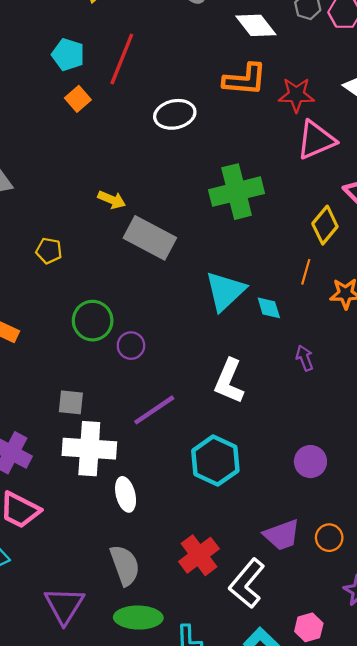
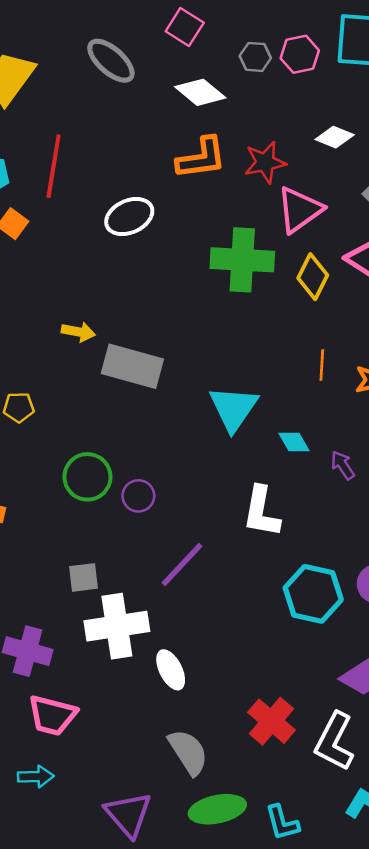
green cross: (237, 192) -> (242, 260), moved, turned 30
yellow diamond: (325, 225) -> (313, 277), moved
cyan diamond: (269, 308) -> (294, 442), moved
cyan hexagon: (215, 461) -> (313, 594), moved

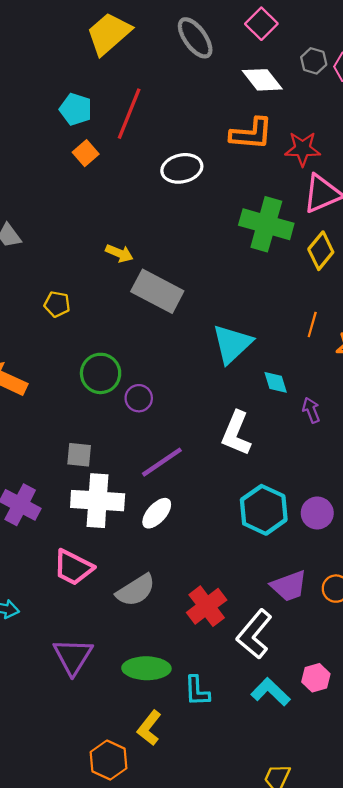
white ellipse: (171, 670) -> (157, 513), moved, turned 56
pink trapezoid: (52, 715) -> (73, 567), moved
gray semicircle: (188, 752) -> (136, 590), moved, turned 78

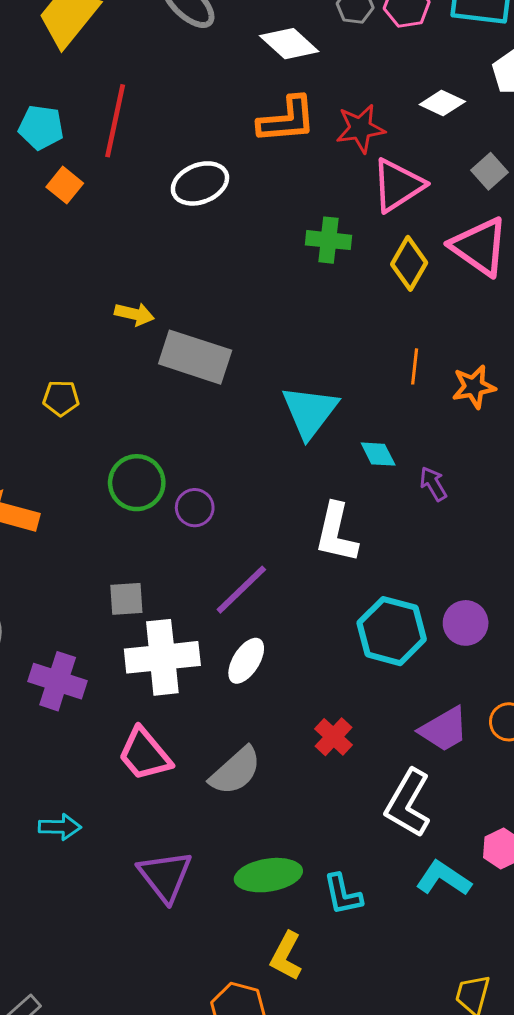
green cross: (266, 224) -> (328, 240), size x0.6
pink trapezoid: (73, 567) -> (145, 754), turned 33
red cross: (207, 606) -> (333, 737), moved, size x0.7

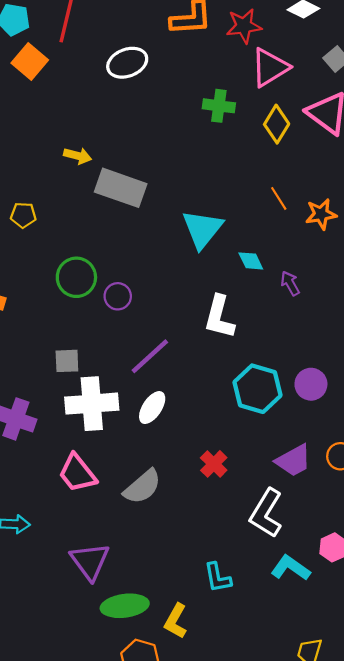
orange square: (65, 185) -> (30, 62), size x1.4
orange line: (415, 366) -> (279, 198), turned -40
green ellipse: (268, 875) -> (125, 606), moved

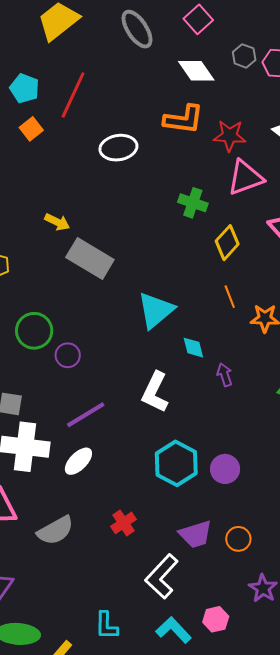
orange square: (30, 62) -> (31, 129), size x0.7
yellow diamond: (277, 124) -> (227, 243), moved

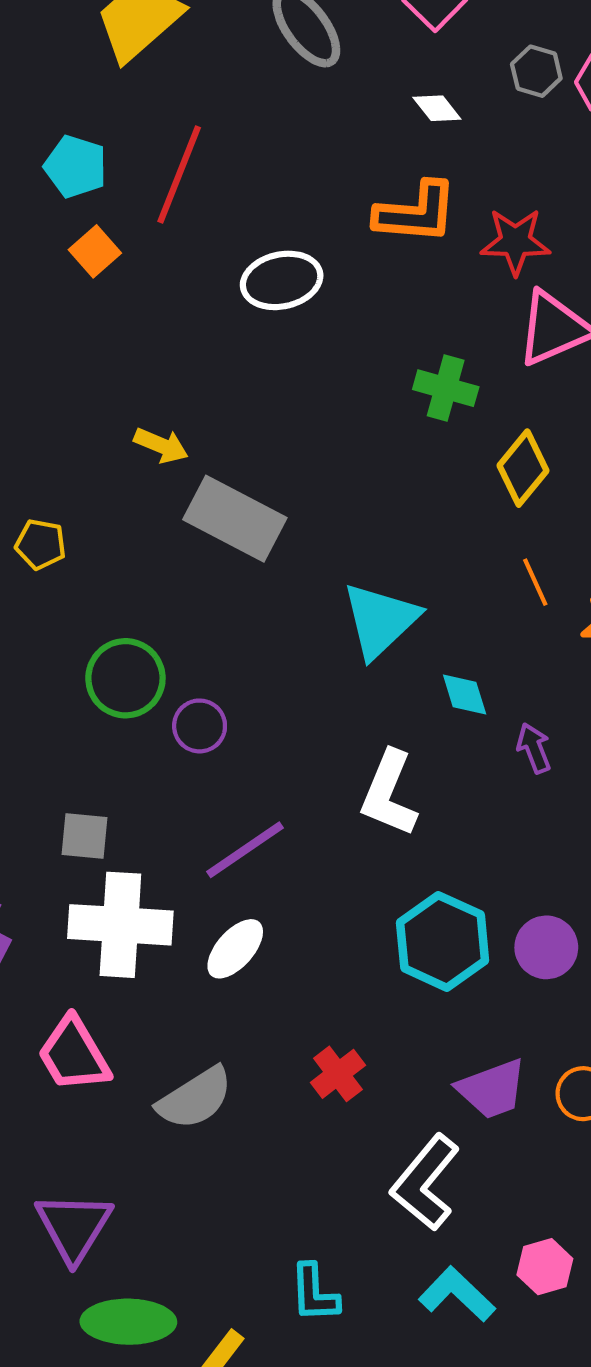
white diamond: (196, 71) -> (437, 108), size x0.6

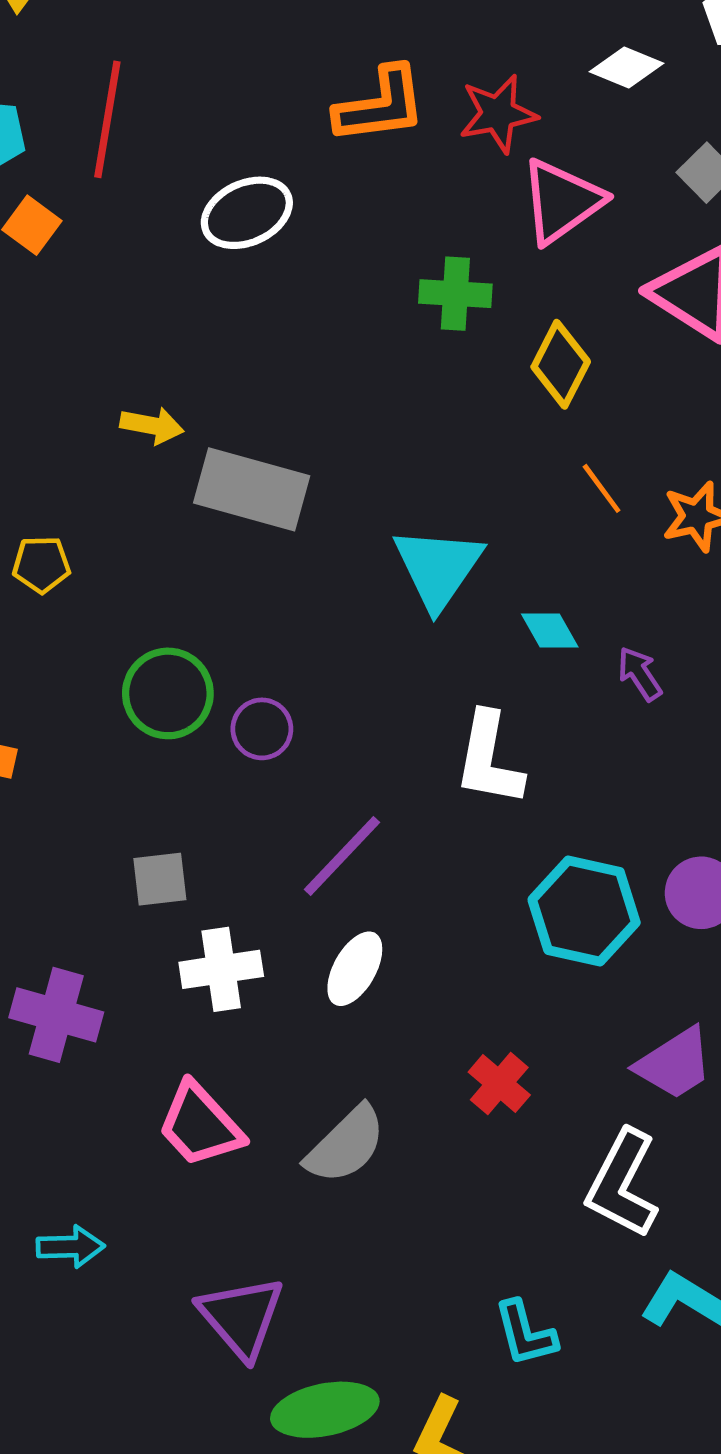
white cross: (120, 925) -> (221, 969), size x0.7

